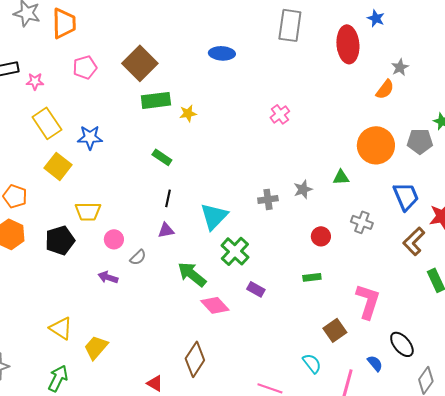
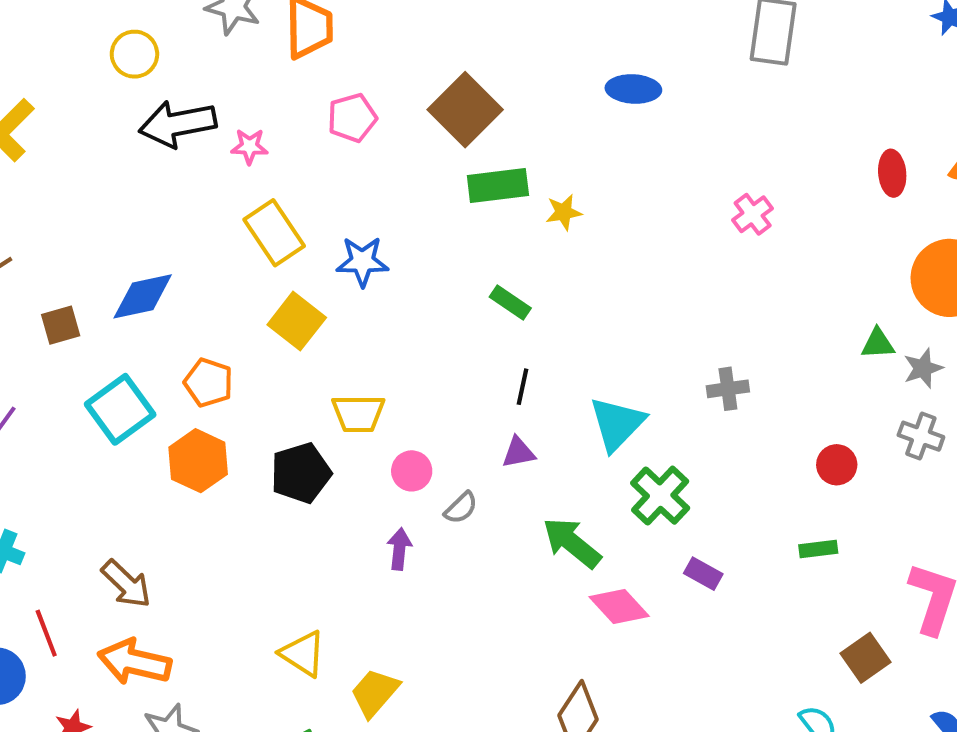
red ellipse: (348, 44) -> (892, 173), moved, size x0.6
gray star: (303, 189) -> (923, 368), moved
purple arrow: (108, 277) -> (399, 549), turned 78

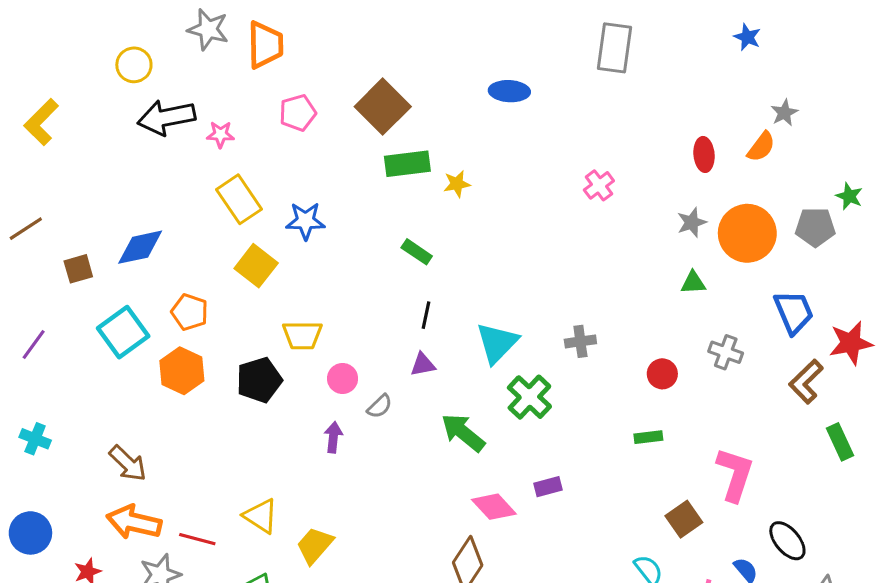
gray star: (923, 368) -> (692, 222), moved
gray cross: (728, 389) -> (580, 341), moved
purple rectangle: (703, 574) -> (548, 487), moved, turned -44
pink diamond: (619, 606) -> (494, 507), moved
red line: (46, 633) -> (197, 539), moved, turned -54

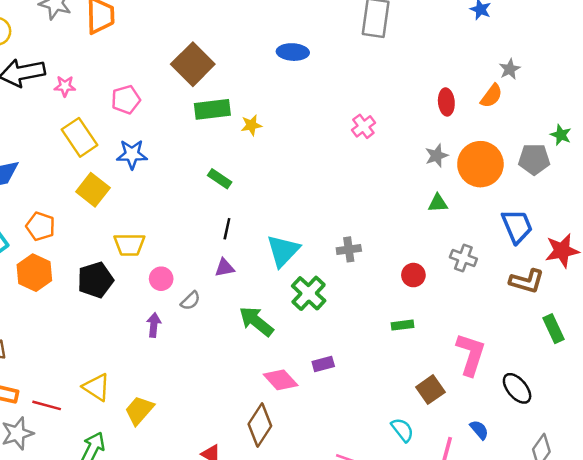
pink pentagon: (298, 113) -> (126, 100), moved
brown L-shape: (806, 382) -> (527, 281), turned -120
black ellipse: (787, 541) -> (517, 388), moved

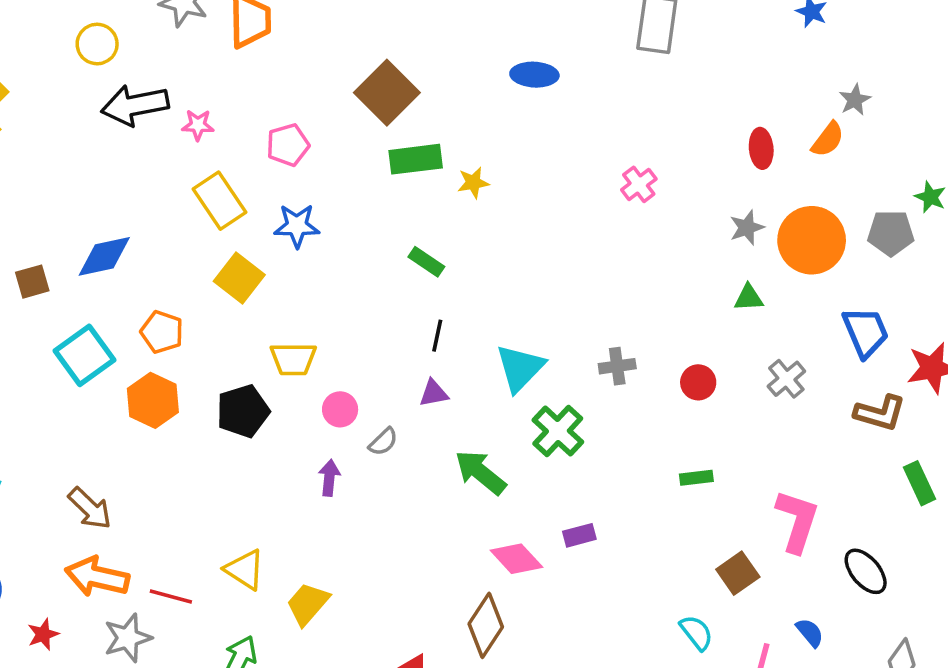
gray cross: (463, 258) -> (786, 379), turned 30
red circle: (413, 275) -> (698, 382), moved

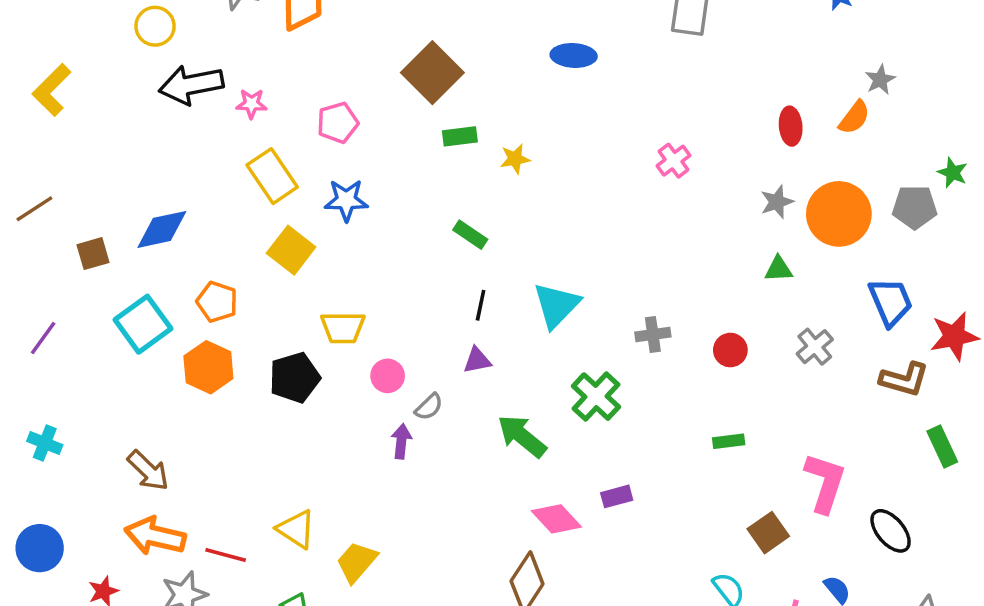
green rectangle: (416, 159) -> (460, 136), size x0.7
cyan triangle: (520, 368) -> (556, 305), moved
purple arrow: (329, 478) -> (401, 441), moved

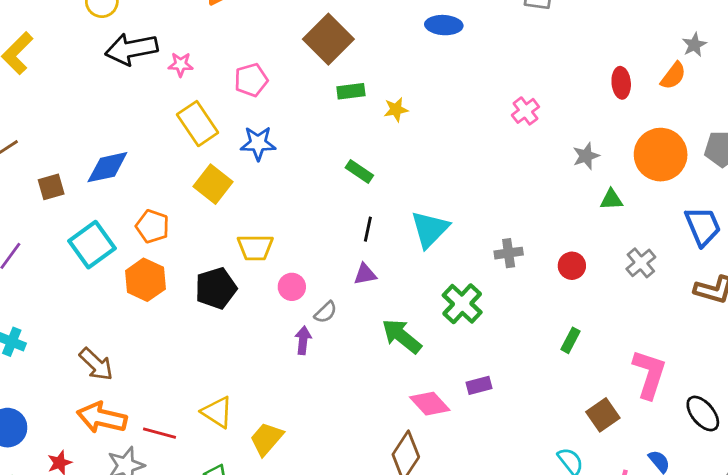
gray star: (777, 202) -> (586, 156), moved
green rectangle: (729, 441) -> (570, 340), turned -55

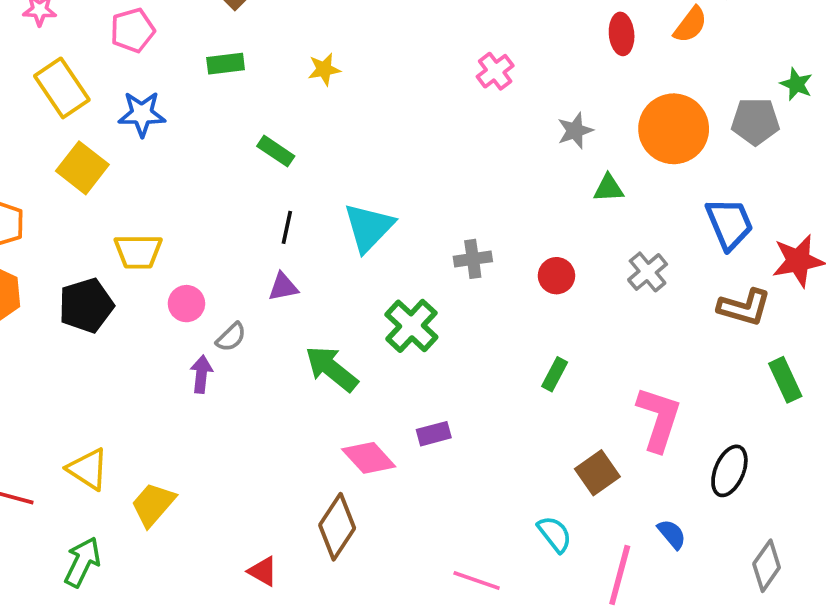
green rectangle: (351, 91) -> (226, 64), moved
black ellipse: (703, 414) -> (729, 471), turned 63

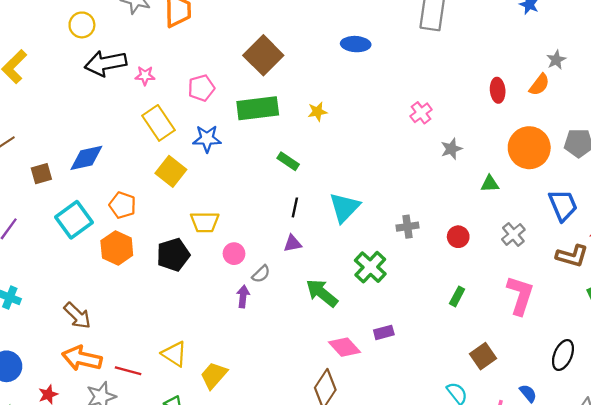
green rectangle: (226, 64) -> (258, 108), size x1.8
gray star: (575, 131) -> (451, 149), moved
pink L-shape: (659, 419) -> (520, 295), moved

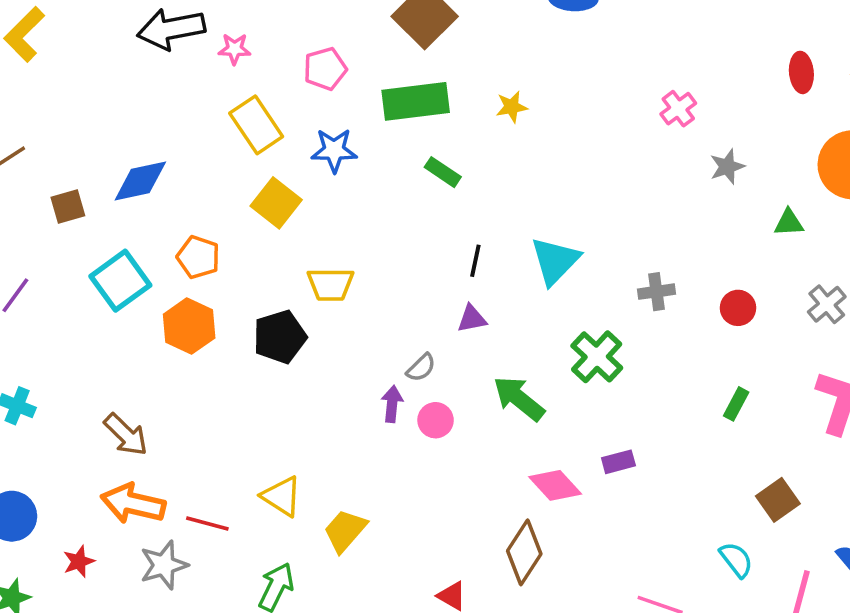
green rectangle: (288, 161) -> (443, 172), moved
pink circle: (234, 254) -> (436, 420), moved

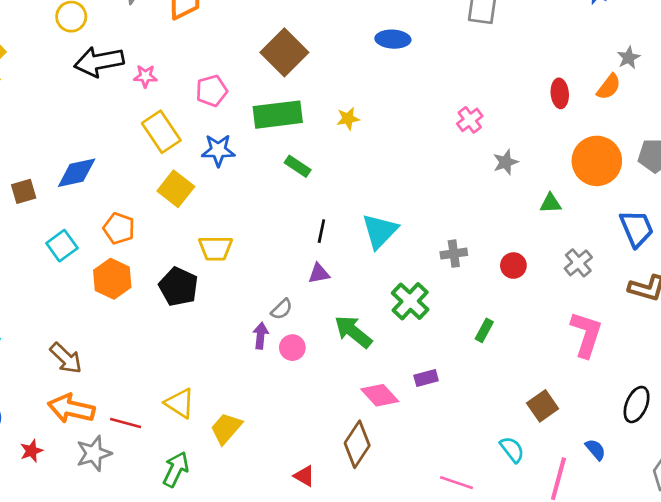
cyan square: (120, 281) -> (62, 246), size x0.7
black pentagon: (280, 337) -> (178, 287), turned -30
green rectangle: (736, 404) -> (484, 330), moved

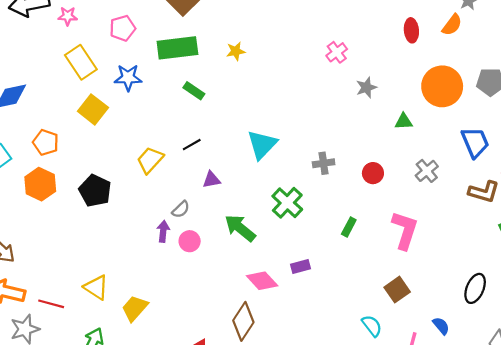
black line: (321, 231) -> (192, 145), moved, turned 48
yellow trapezoid: (216, 248) -> (150, 160), moved, turned 132
pink L-shape: (586, 334) -> (405, 230), moved

